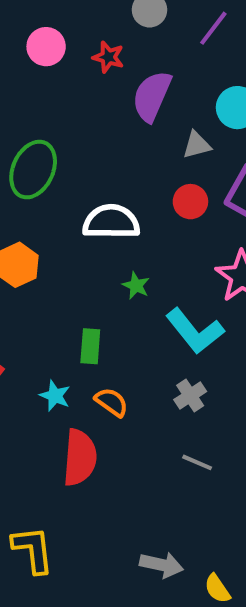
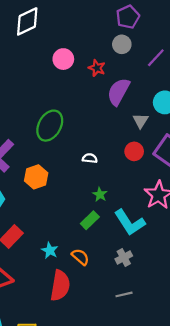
gray triangle: (197, 145) -> (141, 121), turned -49
white semicircle: (111, 222) -> (90, 158), size x0.5
green rectangle: (90, 346) -> (90, 220), moved, turned 36
gray line: (197, 462) -> (124, 294), turned -42

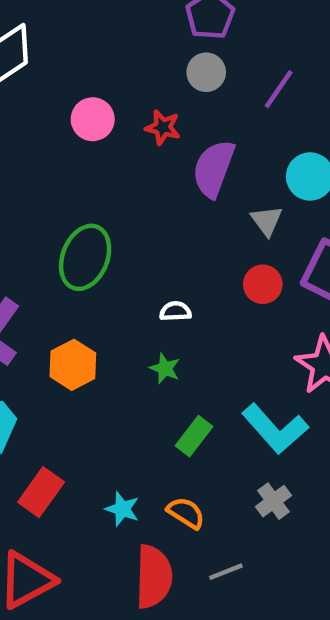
green star: (100, 194) -> (165, 368), moved
gray line: (124, 294) -> (226, 572), moved

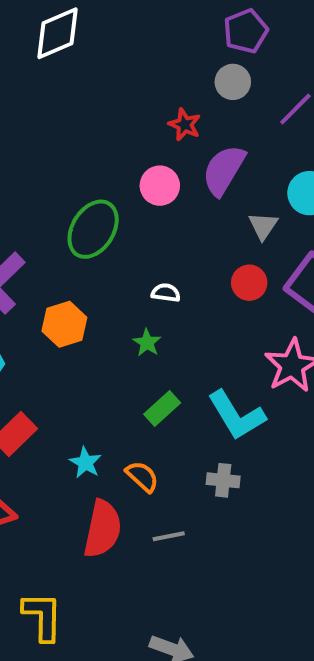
pink circle: (93, 119) -> (160, 186), moved
gray cross: (273, 501) -> (223, 480), turned 32

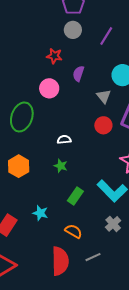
purple semicircle: (224, 170) -> (78, 74), size x0.6
cyan star: (85, 463) -> (40, 213), moved
gray cross: (223, 480) -> (113, 224), turned -35

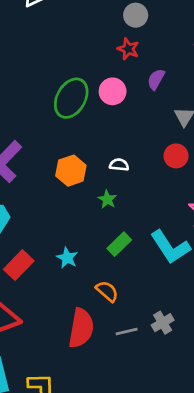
gray circle: (73, 30) -> (136, 15), moved
green ellipse: (22, 117) -> (71, 98), moved
orange hexagon: (19, 166) -> (71, 171), moved
gray cross: (113, 224) -> (163, 323), moved

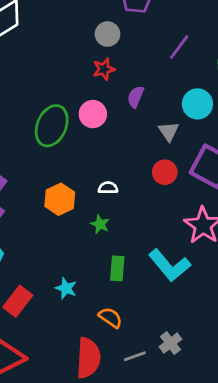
red star: (128, 49) -> (104, 69), turned -30
green rectangle: (119, 244) -> (117, 268), turned -35

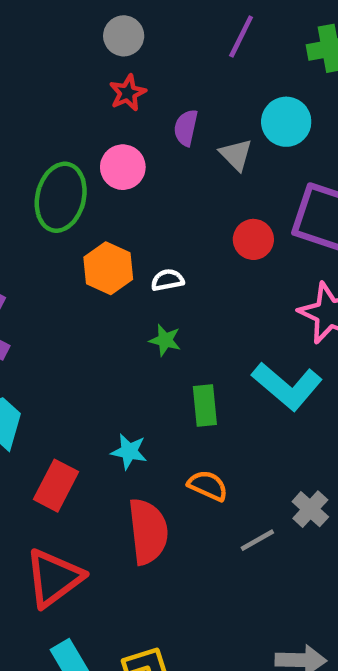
gray triangle: (169, 131) -> (236, 155), moved
orange hexagon: (60, 199) -> (108, 268), moved
red semicircle: (88, 358) -> (148, 531), moved

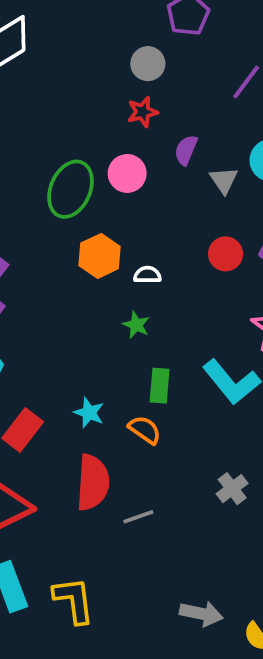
orange semicircle: (208, 486) -> (145, 430), moved
gray line: (257, 540) -> (138, 517), moved

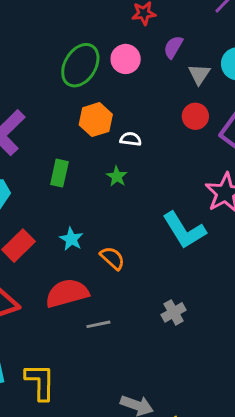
red circle: (226, 254) -> (195, 116), moved
green rectangle: (160, 386) -> (59, 173), moved
red semicircle: (93, 482) -> (67, 293), turned -117

